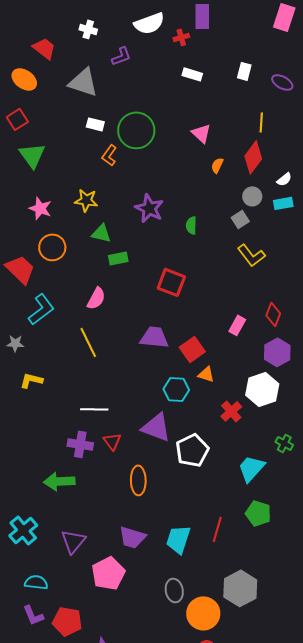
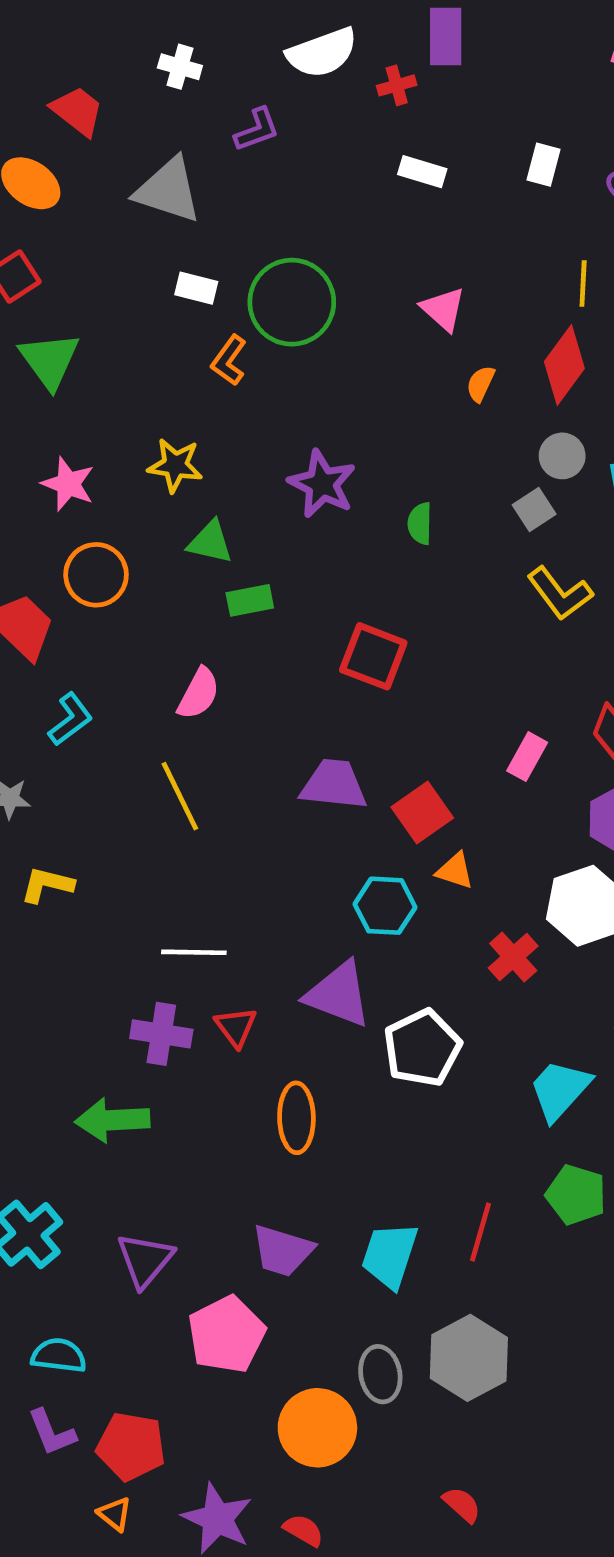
cyan L-shape: (41, 309) -> (70, 719), size x0.7
gray hexagon: (240, 588) -> (469, 1358), moved
orange circle: (203, 613) -> (317, 1428), moved

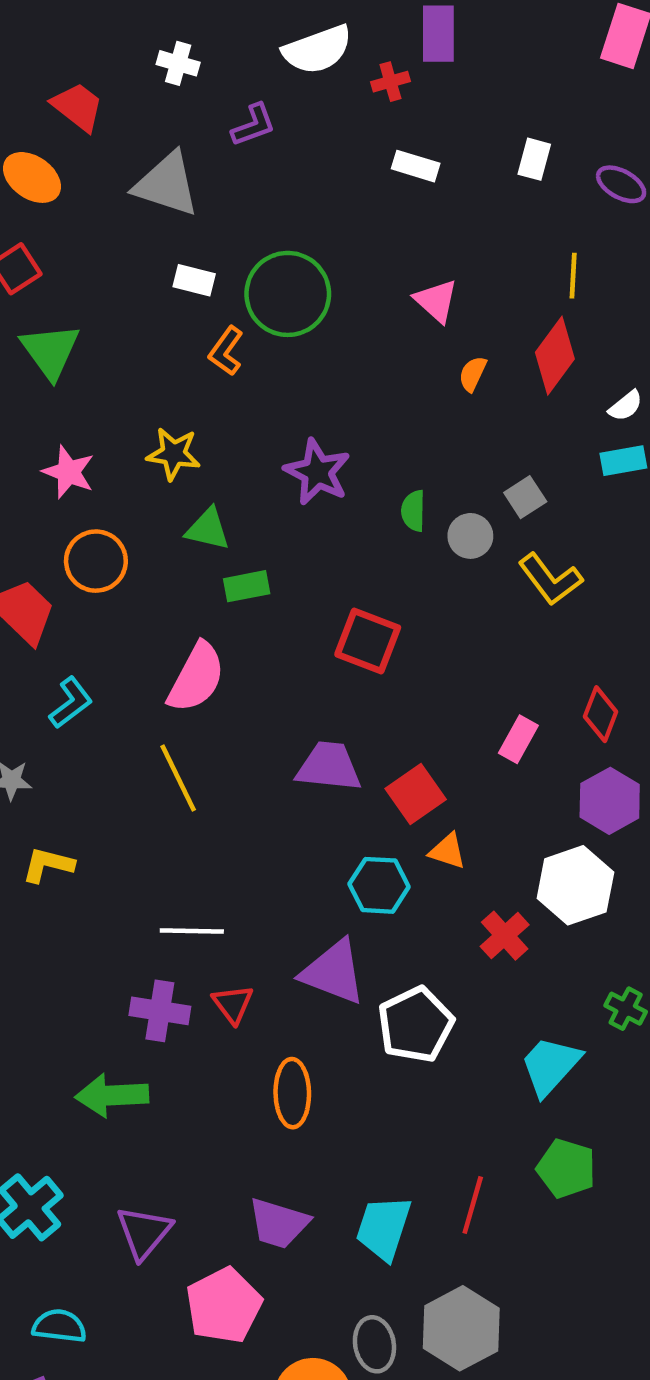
gray circle: (562, 456) -> (470, 536), moved
pink semicircle: (199, 694) -> (196, 678), size x1.4

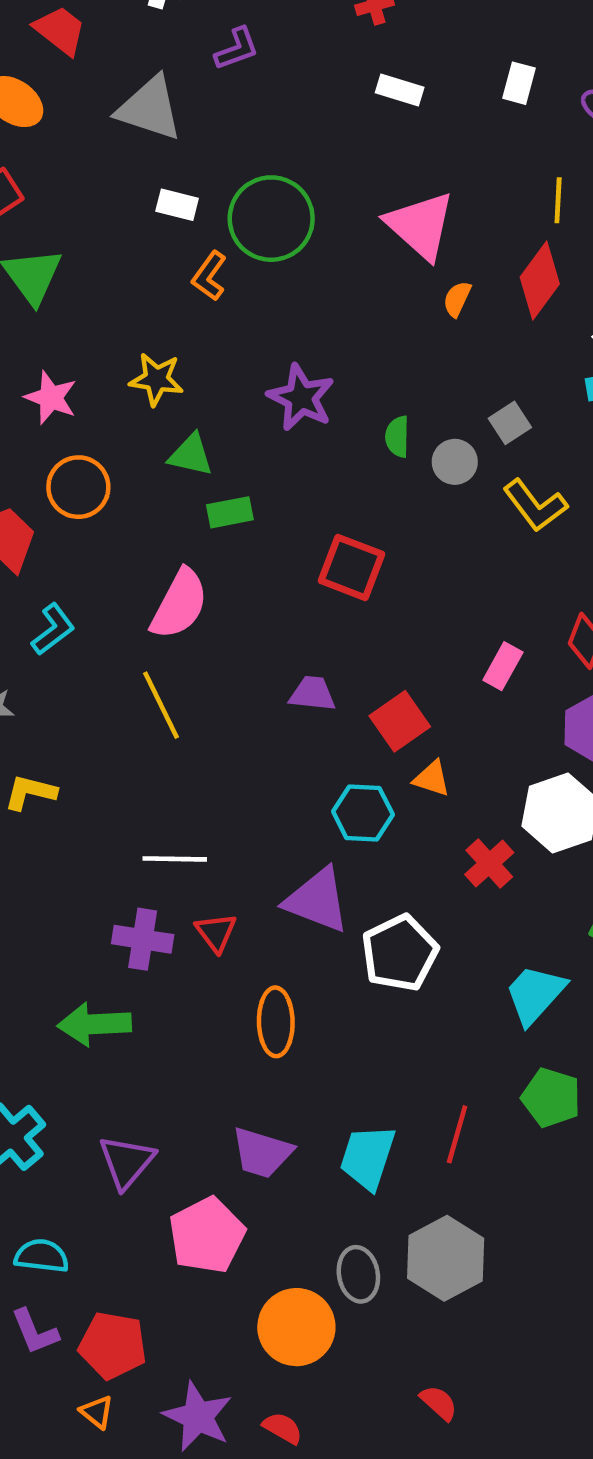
pink triangle: (436, 301) -> (420, 225), size x1.6
purple trapezoid: (329, 767) -> (312, 694), size x0.7

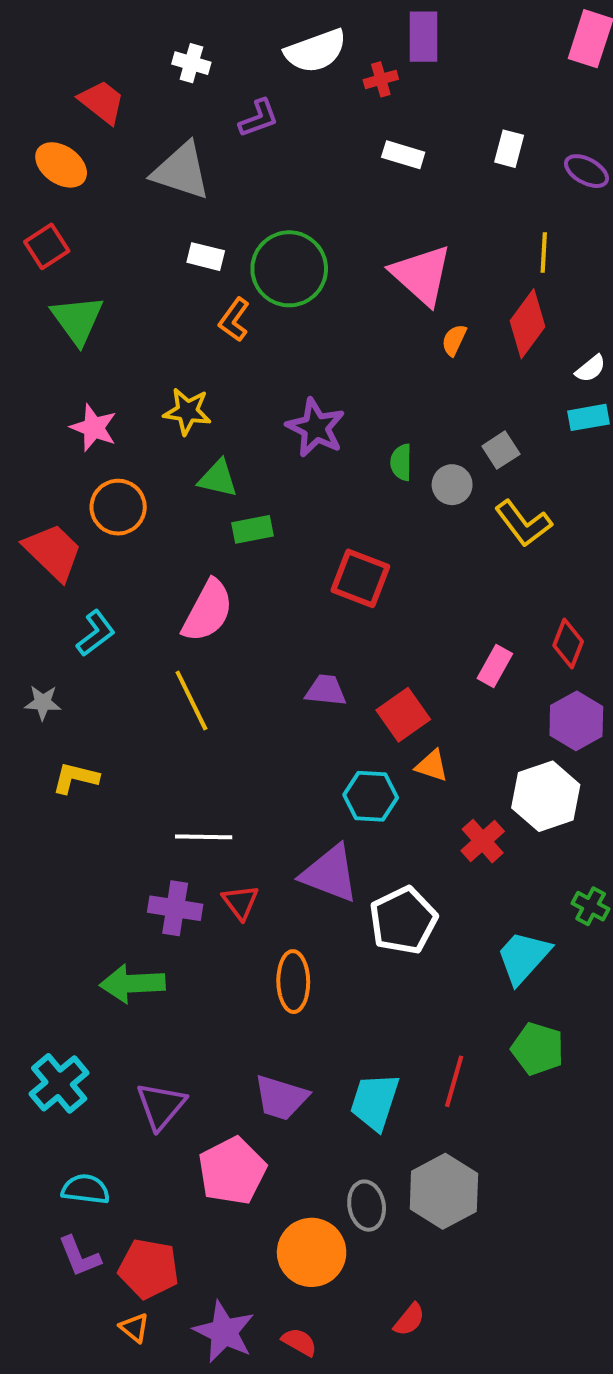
red semicircle: (439, 1403) -> (409, 1320), moved, turned 87

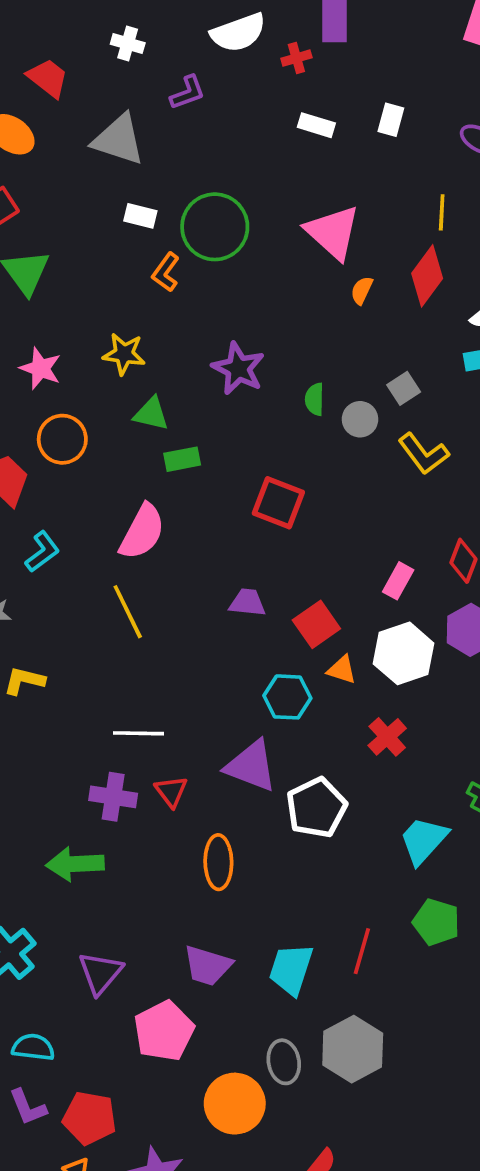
white rectangle: (509, 149) -> (391, 120), moved
white hexagon: (546, 796) -> (404, 653), moved

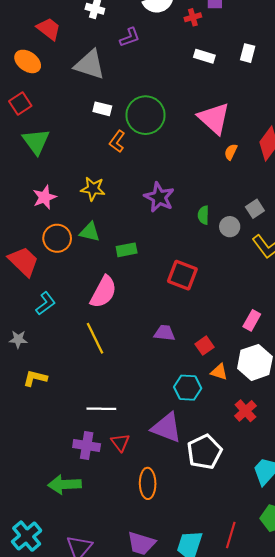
pink star: (41, 368) -> (44, 197), turned 30
green triangle: (151, 414) -> (90, 232), moved
red square: (316, 624) -> (204, 346), size x0.7

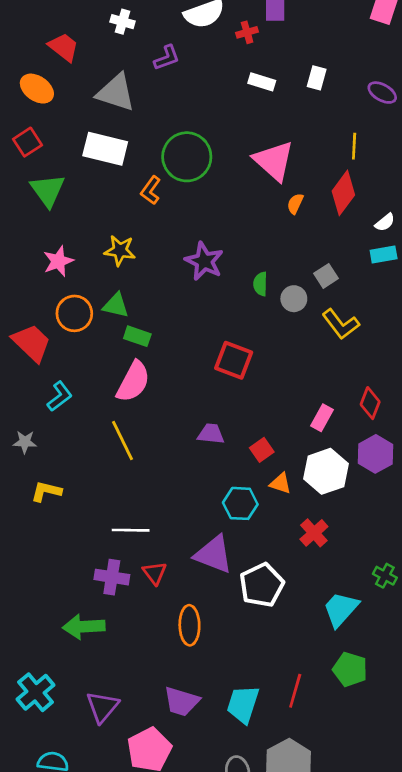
white rectangle: (102, 109) -> (105, 149), moved, size x1.8
green rectangle: (127, 250) -> (137, 336), moved, turned 30

